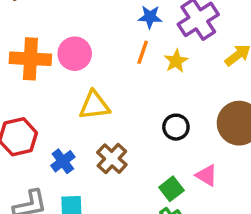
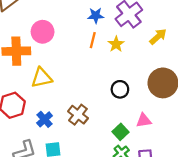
pink circle: (75, 54) -> (43, 32), moved
yellow triangle: (94, 105) -> (42, 78), moved
pink triangle: (207, 175) -> (144, 121), turned -35

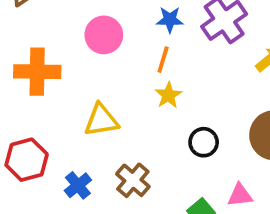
pink circle: (43, 32) -> (104, 35), moved
yellow star: (116, 44) -> (168, 95), moved
yellow triangle: (42, 78) -> (101, 120), moved

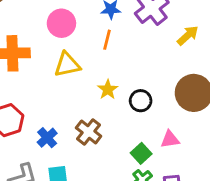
yellow star: (168, 95) -> (108, 90), moved
yellow triangle: (101, 120) -> (67, 65), moved

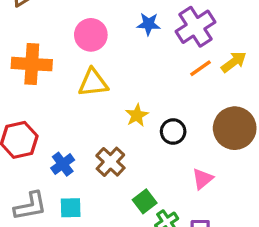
orange line: (107, 40) -> (201, 68), moved, turned 36
pink triangle: (170, 139) -> (203, 179), turned -36
green square: (141, 153) -> (145, 201), moved

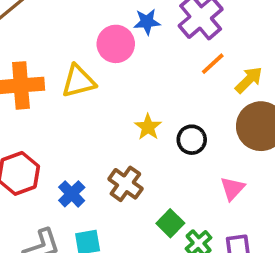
pink circle: (91, 35) -> (116, 44), moved
yellow arrow: (234, 62) -> (249, 80), moved
yellow triangle: (93, 83) -> (78, 81), moved

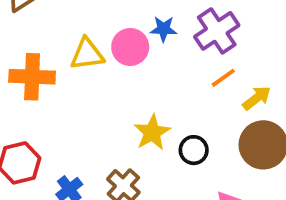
yellow triangle: (78, 81) -> (87, 54), moved
yellow star: (148, 127) -> (152, 132), size x1.4

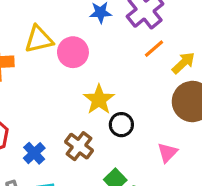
pink circle: (130, 47) -> (73, 52), moved
black circle: (194, 150) -> (121, 125), moved

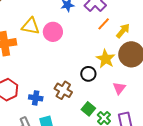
yellow triangle: (39, 39) -> (31, 26), turned 30
yellow star: (99, 100) -> (106, 59), moved
blue cross: (34, 153) -> (36, 98), turned -32

